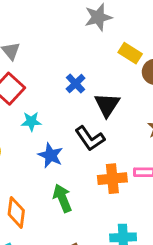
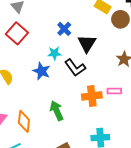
cyan star: (31, 121) -> (54, 53), moved
blue star: (50, 155) -> (42, 71), moved

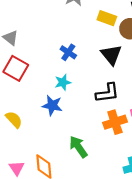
black triangle: (87, 43) -> (111, 55), moved
black L-shape: (75, 68) -> (107, 93), moved, turned -50

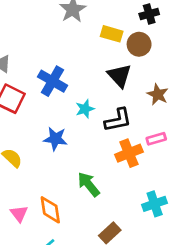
blue cross: (68, 52) -> (52, 81), moved, size x1.5
cyan star: (63, 82) -> (85, 109), moved

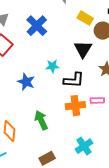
blue cross: (52, 81) -> (37, 26), moved
cyan cross: (155, 204) -> (84, 146), turned -30

